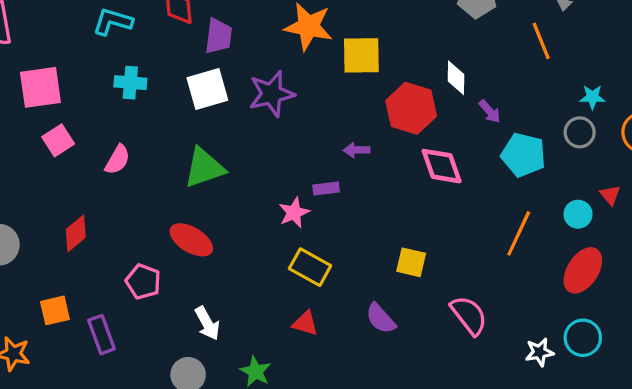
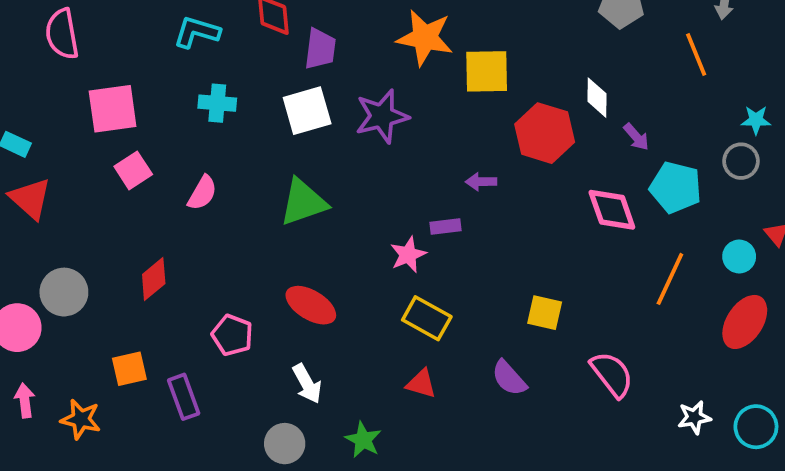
pink diamond: (442, 166) -> (612, 210), moved
red ellipse: (191, 240) -> (311, 305), moved
cyan circle: (583, 338) -> (756, 427), moved

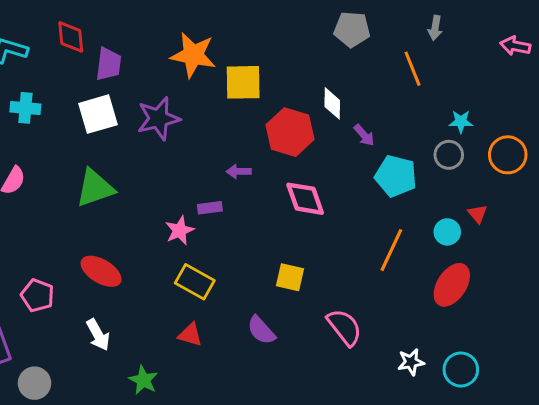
pink diamond: (612, 210) -> (305, 199), moved
gray circle: (285, 444) -> (35, 383), moved

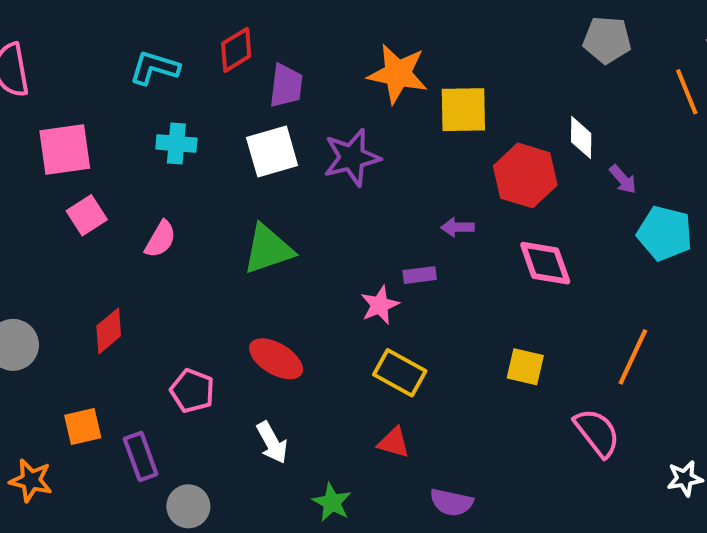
red diamond: (71, 37) -> (236, 50), turned 64
orange line: (391, 250) -> (633, 357), moved
purple semicircle: (261, 330) -> (451, 502), moved, turned -36

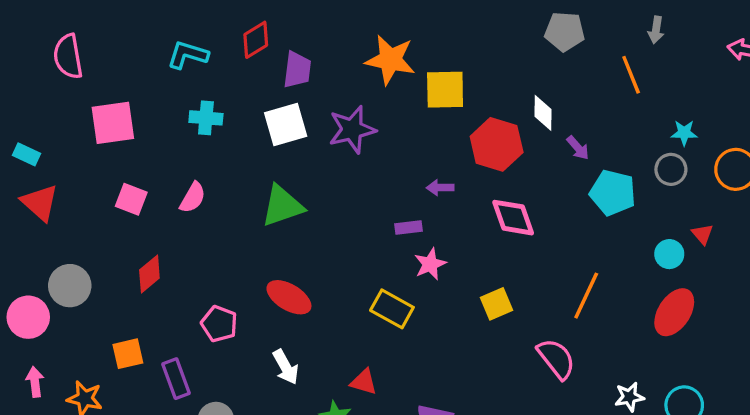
pink square: (87, 215) -> (131, 199), moved, turned -36
pink star: (380, 305) -> (430, 264), moved
yellow square: (525, 367) -> (497, 304), turned -36
red triangle: (394, 443) -> (364, 382), moved

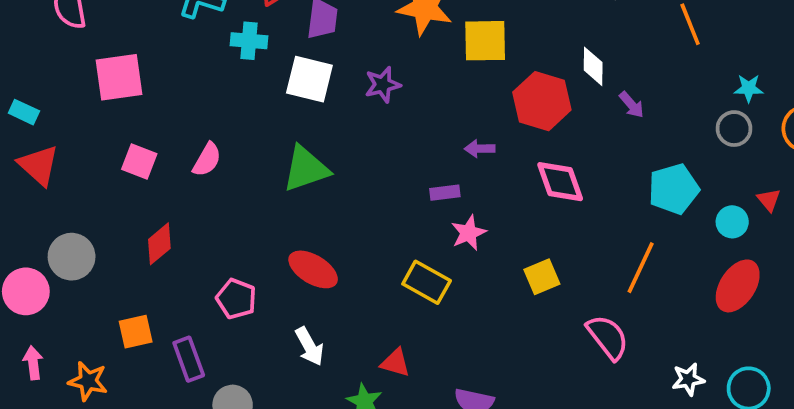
cyan cross: (206, 118) -> (249, 41), moved
white square: (286, 125) -> (309, 79), turned 30
purple star: (352, 130) -> (383, 85), size x0.7
cyan pentagon: (613, 193) -> (674, 189), moved, turned -30

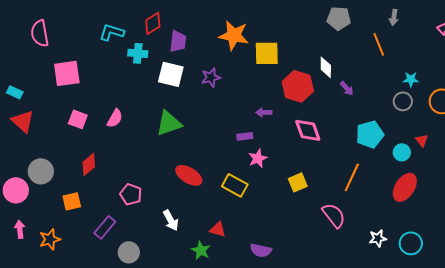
red ellipse: (313, 269) -> (189, 175), moved
orange square: (136, 332) -> (72, 201), moved
purple rectangle: (189, 359) -> (105, 227), turned 60
orange star: (88, 381) -> (50, 239), turned -30

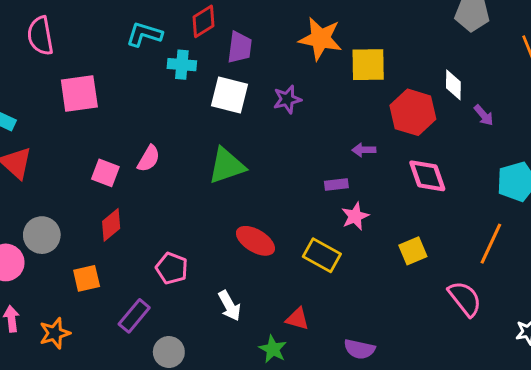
pink square: (78, 119) -> (105, 173), moved

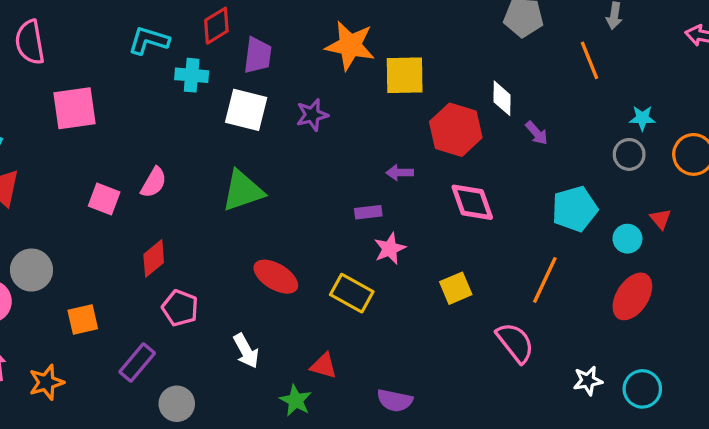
red diamond: (111, 225) -> (154, 258), moved

